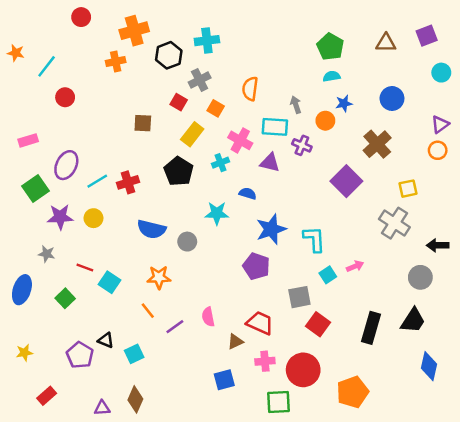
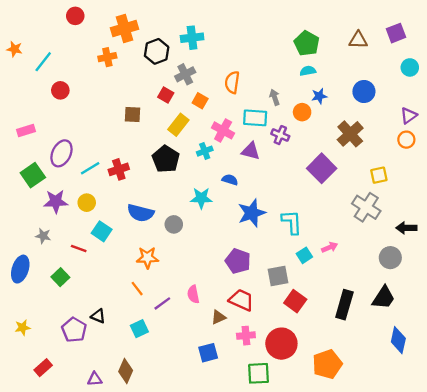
purple pentagon: (256, 266) -> (238, 261), moved
cyan square: (110, 282) -> (102, 231), moved
cyan square: (134, 354) -> (139, 329), moved

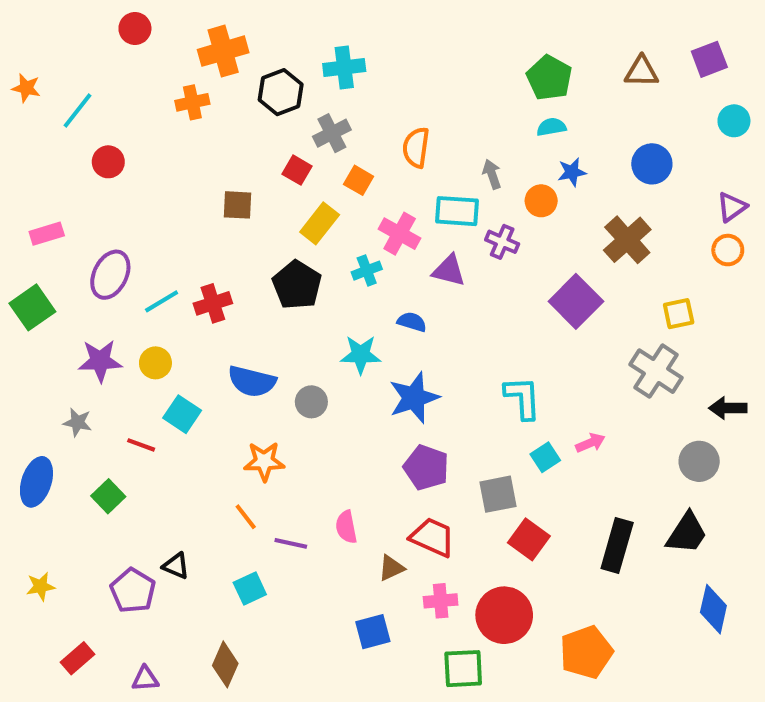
green square: (33, 175) -> (32, 307), moved
blue star: (252, 213) -> (414, 398), moved
purple line: (162, 303) -> (291, 543), turned 48
purple triangle: (95, 379) -> (145, 679), moved

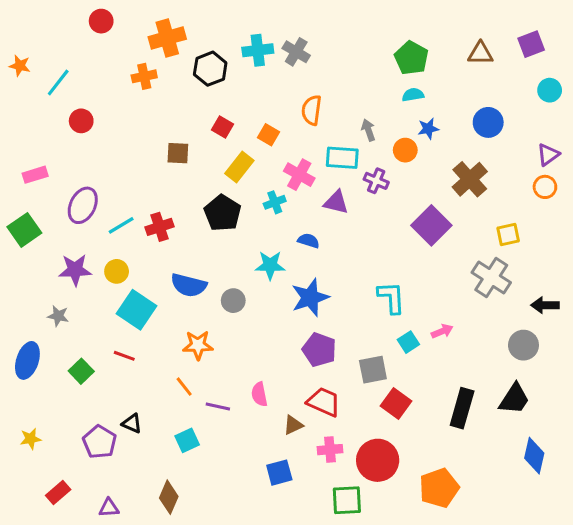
gray cross: (332, 133) -> (296, 52), moved, turned -32
cyan square: (182, 414) -> (136, 310), size x1.4
red line: (141, 445) -> (124, 356), moved

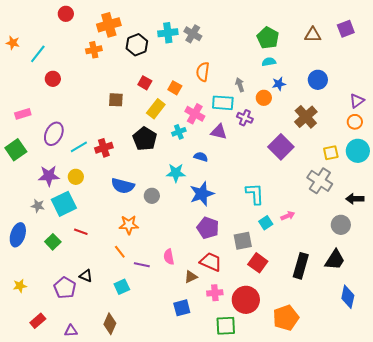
cyan circle: (550, 90) -> (358, 151), moved, size x1.5
cyan square: (136, 310) -> (64, 204), moved, turned 30

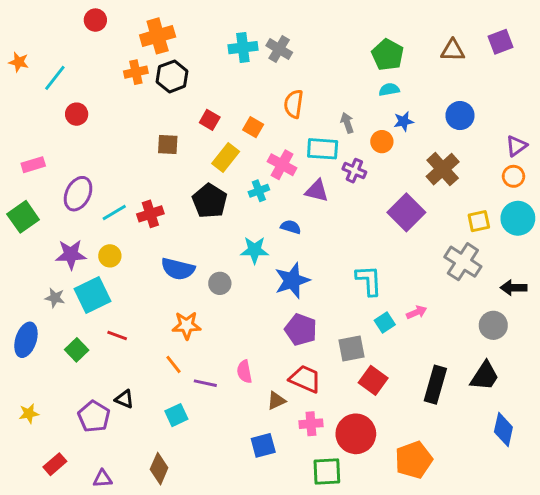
black hexagon: (137, 45) -> (172, 76), moved

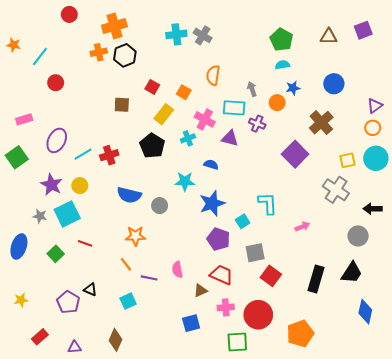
purple star: (71, 254) -> (51, 185), turned 30
cyan square: (385, 322) -> (243, 221), moved

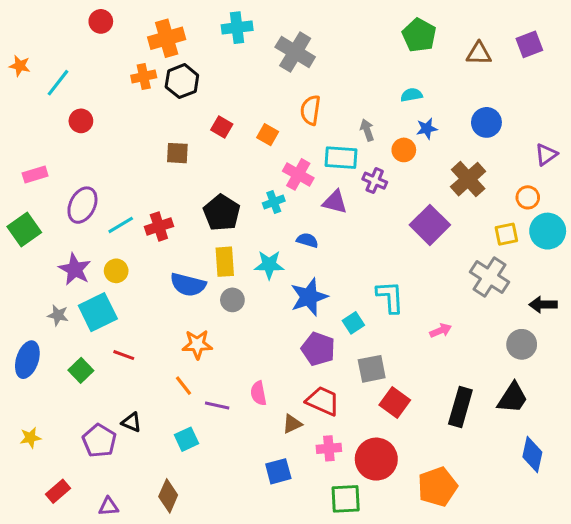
cyan cross: (176, 34) -> (237, 28), moved
gray cross: (203, 35) -> (295, 52), size x1.4
green pentagon: (281, 40) -> (419, 35), moved
yellow rectangle: (164, 114) -> (225, 262), moved, turned -42
orange circle: (373, 128) -> (528, 197), moved

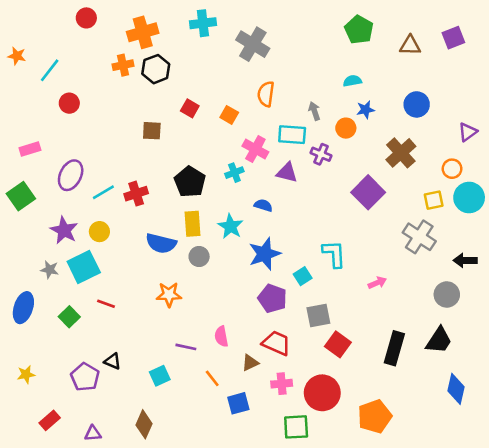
cyan star: (269, 265) -> (231, 226), turned 30
orange line: (183, 386) -> (212, 378), moved

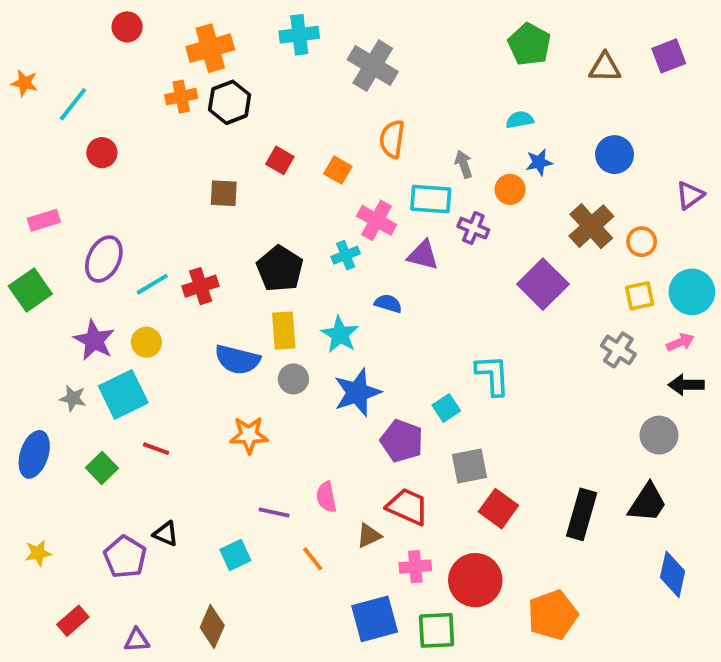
orange circle: (452, 169) -> (642, 242), moved
gray cross: (419, 237) -> (618, 350), size x0.7
blue star: (265, 254) -> (357, 392), moved
pink arrow: (377, 283) -> (680, 342), moved
blue square: (238, 403) -> (375, 619), moved, size x1.4

